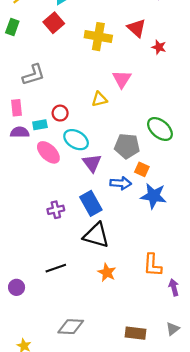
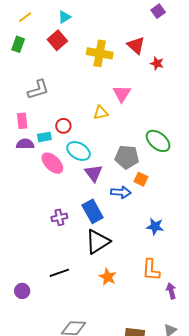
blue star: (154, 196) -> (155, 227), moved, size x0.7
black triangle: (96, 235) -> (98, 242), turned -48

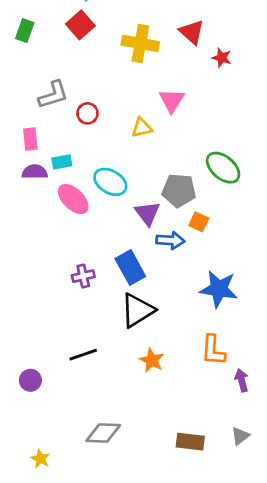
red circle: (63, 126) -> (88, 113), moved
purple triangle: (94, 173) -> (147, 213), moved
blue star: (155, 227) -> (219, 289), size x1.5

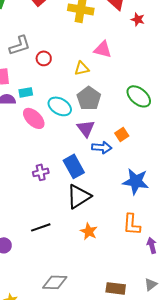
pink triangle: (172, 101) -> (103, 49), turned -48
gray pentagon: (179, 190) -> (89, 98), moved, turned 30
orange square: (199, 222) -> (122, 134), turned 32

